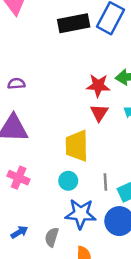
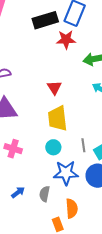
red star: (98, 86) -> (66, 40), moved
red triangle: (99, 113) -> (54, 88), moved

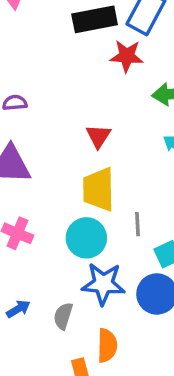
gray line: (83, 145) -> (137, 224), moved
cyan circle: (53, 147) -> (86, 238), size x1.5

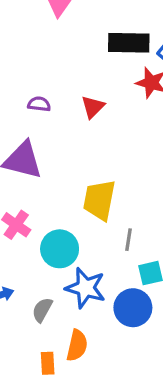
red triangle: (98, 136) -> (93, 107), moved
cyan circle: (86, 238) -> (60, 249), moved

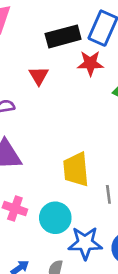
red triangle: (93, 107) -> (39, 76), moved

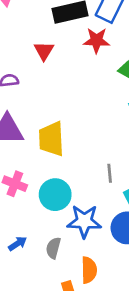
yellow trapezoid: (76, 169) -> (51, 139), moved

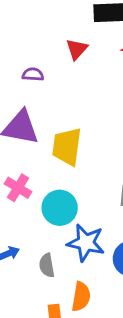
gray semicircle: (53, 248) -> (47, 265), turned -35

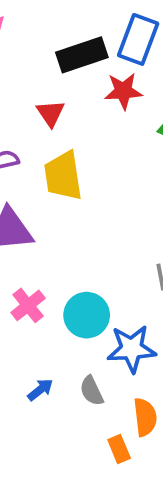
yellow trapezoid: (67, 147) -> (63, 176), moved
pink cross: (18, 188) -> (28, 305), turned 36

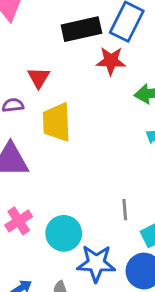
red triangle: (50, 113) -> (39, 78), moved

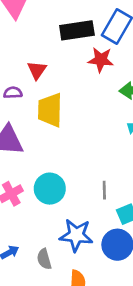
cyan circle: (64, 233) -> (50, 189), moved

